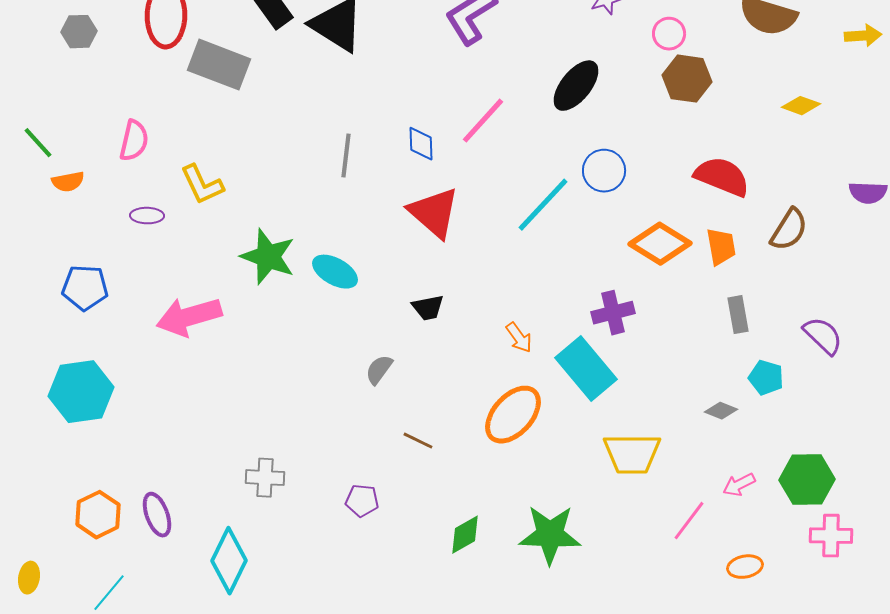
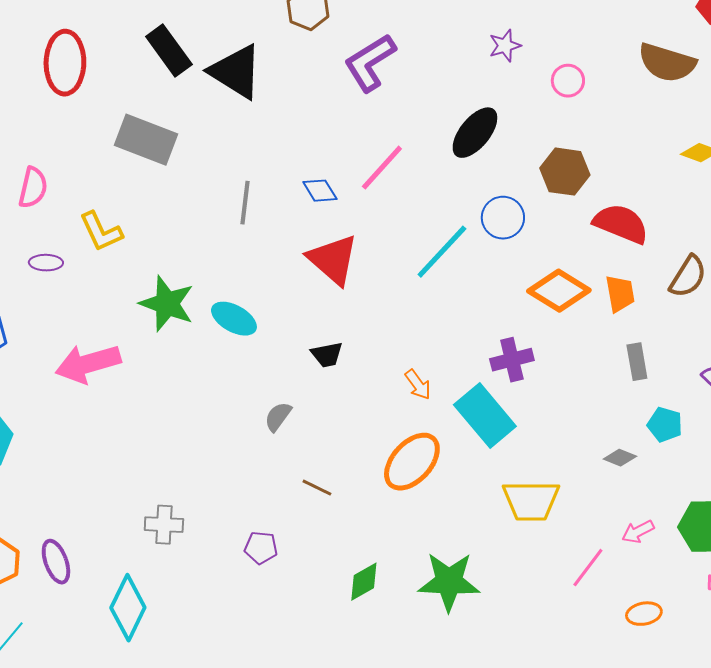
gray rectangle: (219, 65) -> (146, 140), moved
brown hexagon: (687, 79) -> (565, 172), moved
blue diamond: (421, 144) -> (320, 191), turned -30

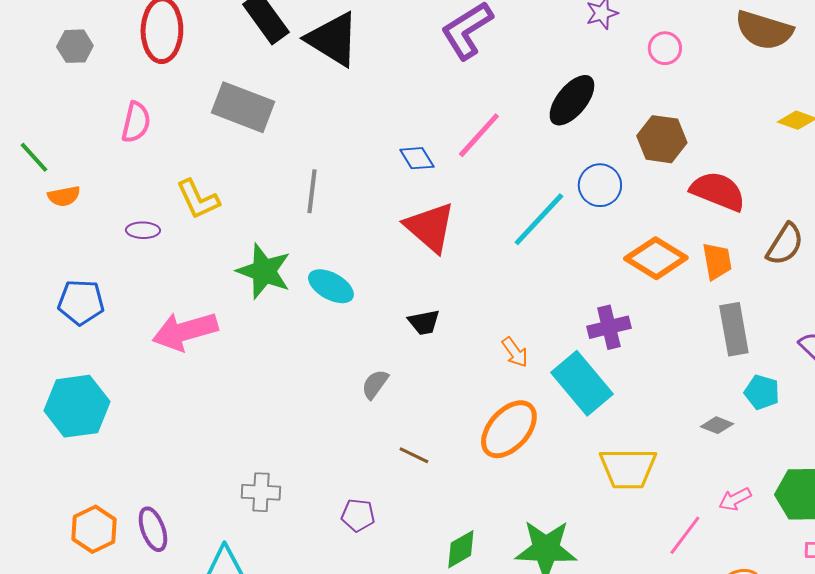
pink semicircle: (33, 188) -> (136, 122), moved
gray line: (245, 203) -> (312, 191), moved
gray rectangle: (637, 362) -> (734, 329), size x1.4

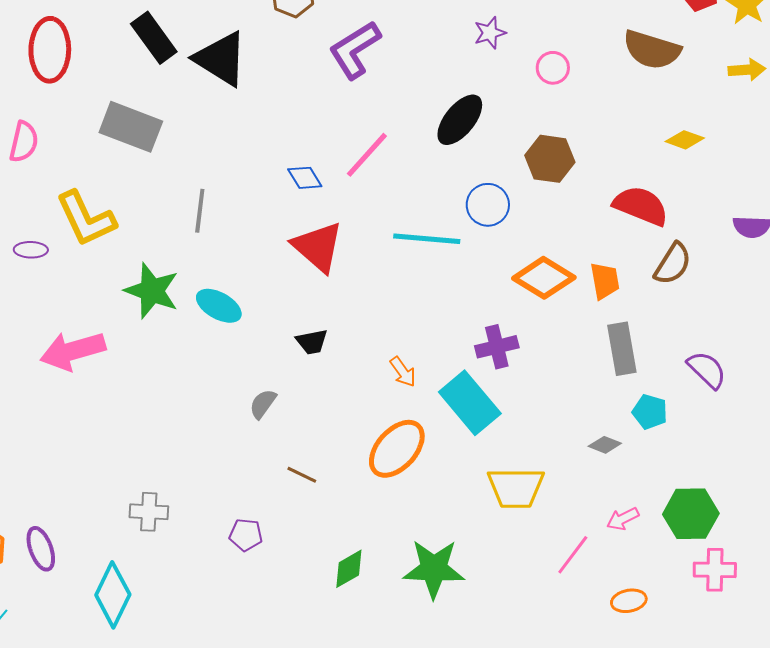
red semicircle: (718, 191) -> (641, 206), moved
yellow L-shape: (198, 199) -> (86, 219), size x1.4
cyan line: (539, 219) -> (427, 239), turned 52

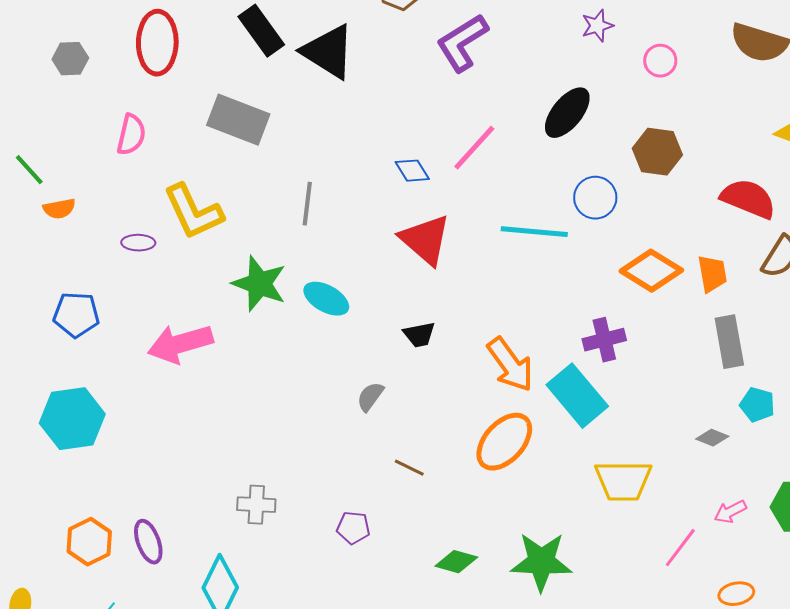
orange arrow: (403, 372) -> (510, 365), size x1.8
green diamond: (349, 569) -> (456, 562), turned 45

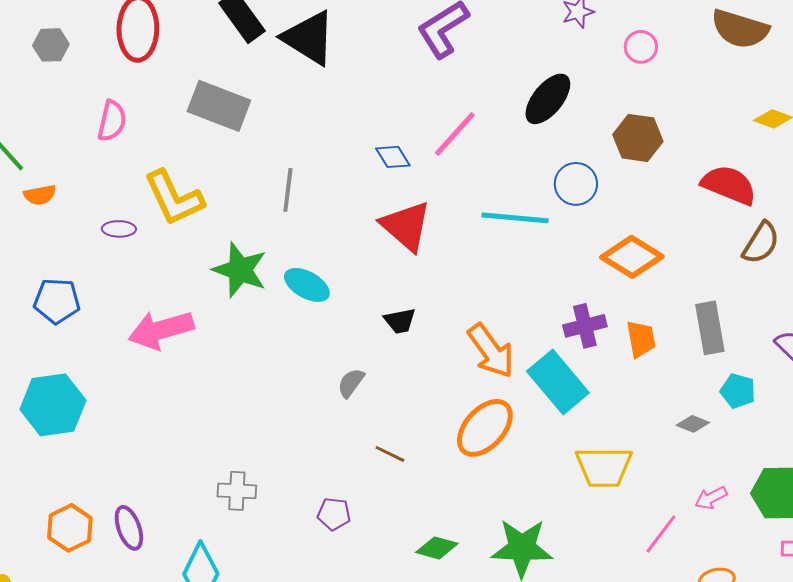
orange trapezoid: (712, 274) -> (641, 339), moved

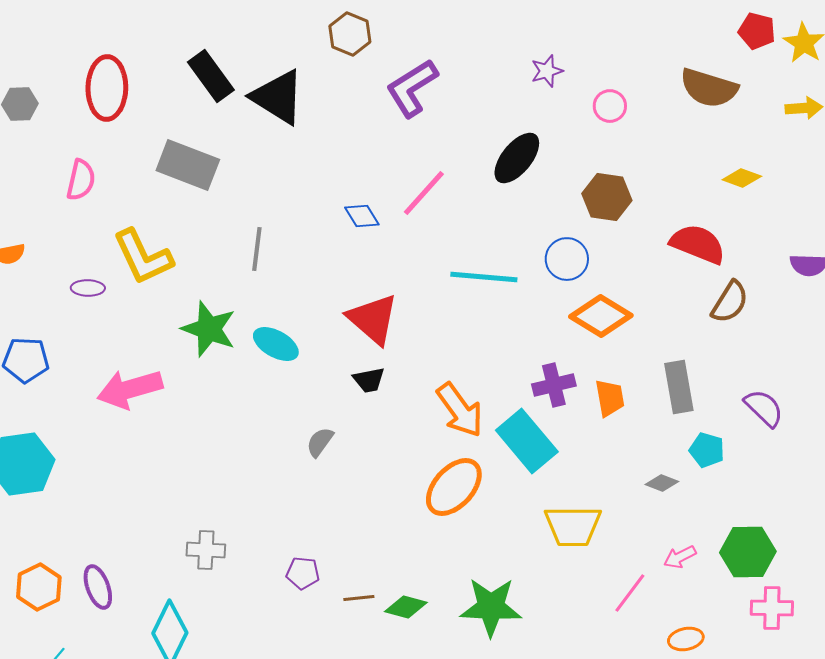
blue circle: (576, 184) -> (567, 259), moved
red triangle: (406, 226) -> (373, 319), moved
brown line: (390, 454) -> (359, 598), moved, turned -32

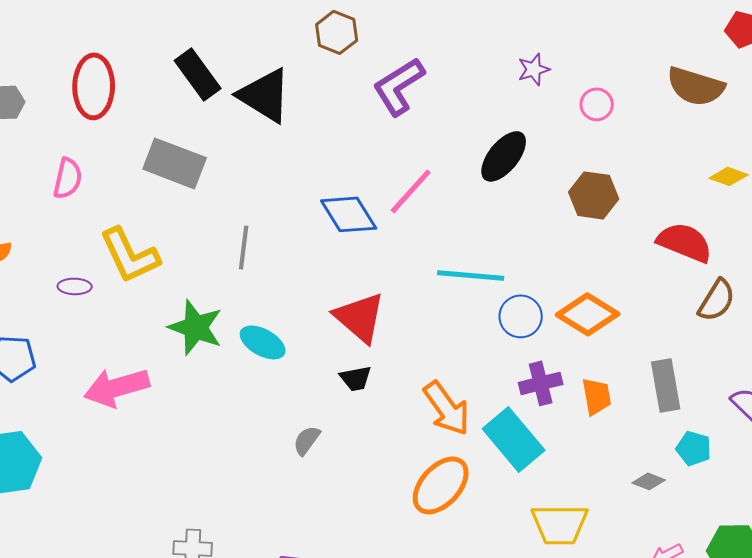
blue diamond: (362, 216) -> (349, 214), size x1.6
blue circle: (567, 259) -> (521, 316), moved

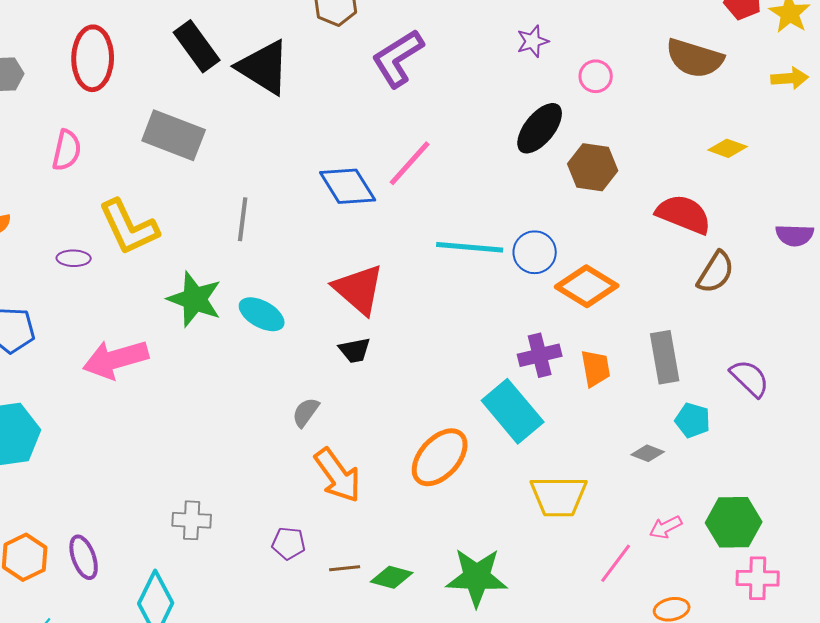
black ellipse: (504, 156) -> (540, 128), moved
blue circle: (521, 316) -> (535, 252), moved
orange arrow: (447, 408) -> (338, 475), moved

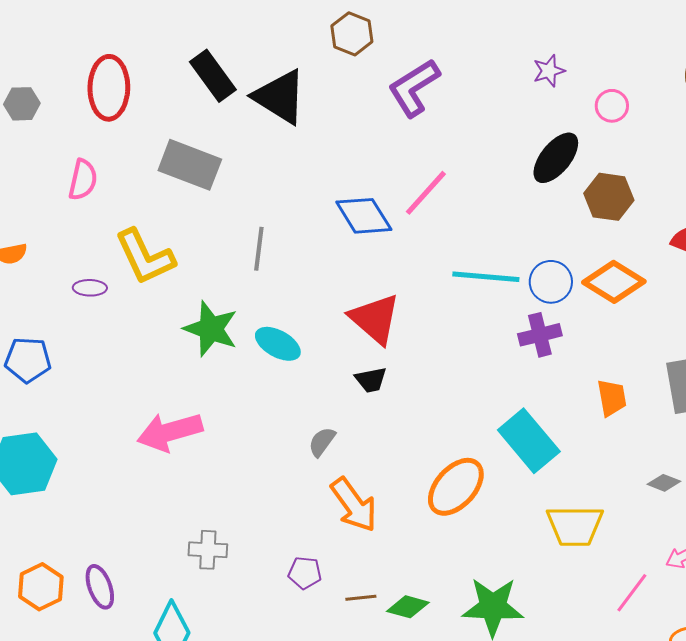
orange diamond: (587, 286) -> (614, 282), moved
purple cross: (540, 355) -> (540, 335), moved
pink arrow: (116, 359) -> (170, 432), moved

